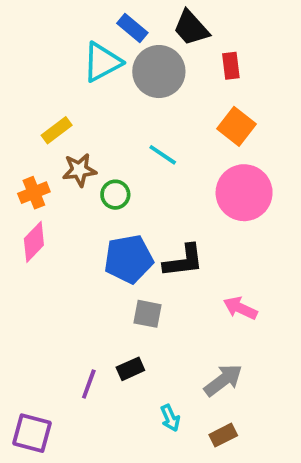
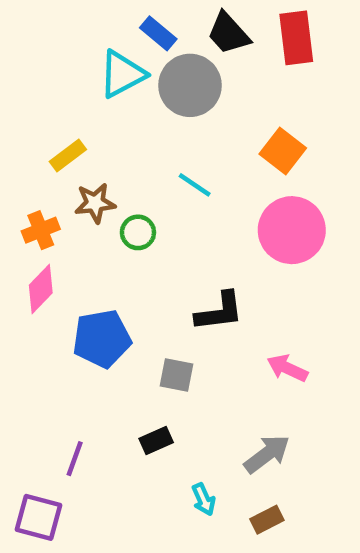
red rectangle: (231, 66) -> (296, 38), moved, size x1.6
blue pentagon: (129, 259) -> (102, 339), moved
purple line: (89, 384) -> (75, 459), moved

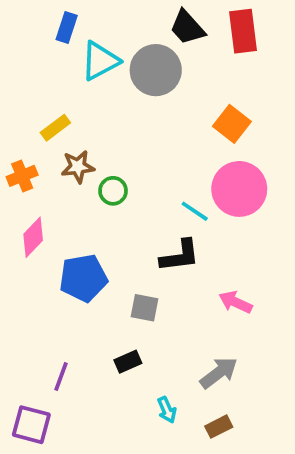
blue rectangle: (158, 33) -> (67, 27), moved, turned 68
cyan line: (195, 185) -> (195, 211), moved
orange cross: (41, 230) -> (22, 176), moved

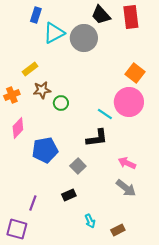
orange square: (232, 124) -> (135, 73), moved
gray square: (145, 308) -> (78, 166), turned 35
gray arrow: (219, 373) -> (126, 188), moved, turned 75

